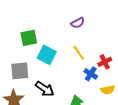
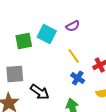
cyan square: (47, 55) -> (47, 34), moved
blue cross: (91, 74) -> (78, 78), moved

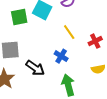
blue cross: (78, 78) -> (61, 56), moved

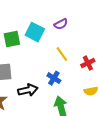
black arrow: (35, 68) -> (28, 90), turned -48

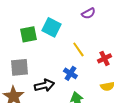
purple semicircle: (61, 24) -> (88, 13), moved

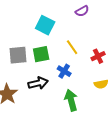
green square: (28, 34) -> (41, 54), moved
gray square: (19, 67) -> (18, 55), moved

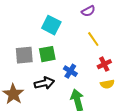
yellow line: (72, 47) -> (93, 39), moved
red cross: (98, 56) -> (104, 64), moved

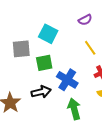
gray square: (24, 55) -> (21, 49), moved
blue cross: (70, 71) -> (67, 80), size x1.5

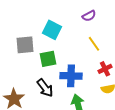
blue cross: (67, 80) -> (71, 76), turned -30
black arrow: (41, 92) -> (45, 88), turned 66

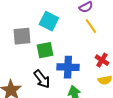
yellow line: (94, 44) -> (91, 26), moved
red cross: (105, 69) -> (102, 60), turned -32

